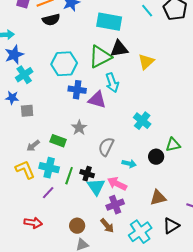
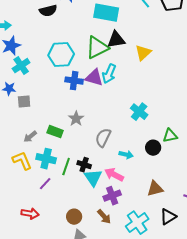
cyan arrow: (112, 83) -> (109, 74), turned 42
purple triangle: (97, 100) -> (94, 78), moved

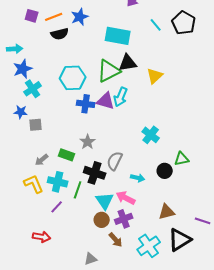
black cross: (84, 165) -> (95, 173), moved, size x1.5
brown circle: (74, 217) -> (102, 220), moved
black triangle: (168, 217) -> (180, 240), size x1.4

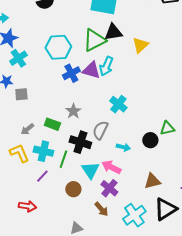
blue cross: (86, 104) -> (71, 73), turned -36
cyan cross: (151, 135) -> (118, 104), moved
purple cross: (124, 219) -> (109, 188), turned -30
brown circle: (102, 220) -> (73, 189), moved

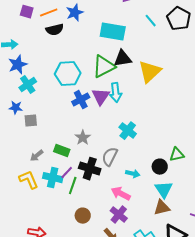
yellow triangle: (140, 45) -> (150, 72), size x1.4
cyan arrow: (106, 66) -> (116, 93), turned -30
purple triangle: (91, 70) -> (101, 97), turned 48
cyan triangle: (90, 170) -> (164, 190), moved
purple line: (42, 176) -> (67, 173), moved

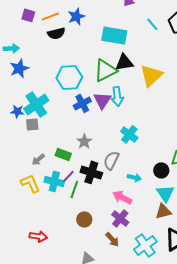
cyan cross: (28, 85) -> (36, 104), moved, size x1.4

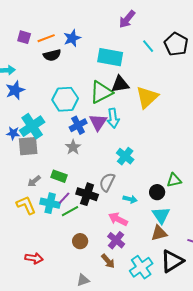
gray square: (32, 124) -> (28, 146), size x1.5
gray star: (84, 141) -> (73, 147), moved
green line: (74, 189) -> (70, 211), turned 42

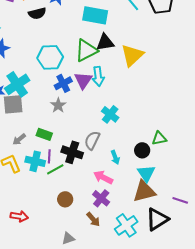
purple line: (64, 198) -> (49, 156), turned -40
cyan arrow: (130, 199) -> (115, 157), turned 56
brown triangle: (159, 233) -> (144, 191), size x1.4

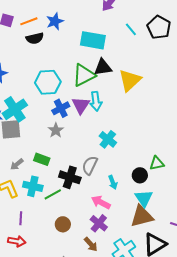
purple line: (49, 156) -> (21, 218), moved

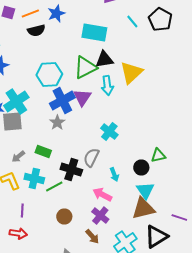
cyan arrow: (96, 101) -> (107, 86), moved
blue cross: (61, 108) -> (62, 100), size x1.4

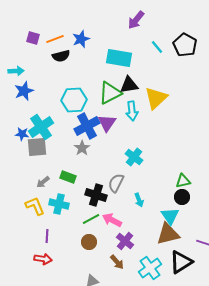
black circle: (141, 168) -> (182, 197), moved
green line: (54, 186) -> (91, 219), moved
pink arrow: (102, 194) -> (112, 220), moved

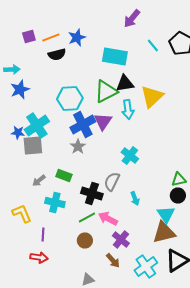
purple square: (33, 38) -> (29, 36), turned -32
yellow L-shape: (35, 206) -> (22, 214), moved

